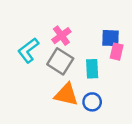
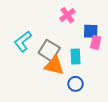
pink cross: (61, 36) -> (67, 15), moved
orange triangle: (66, 95) -> (54, 66), moved

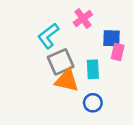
cyan L-shape: (23, 41) -> (48, 36), moved
gray square: (49, 50) -> (61, 62), turned 35

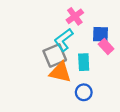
cyan L-shape: (48, 36) -> (64, 40), moved
pink rectangle: (118, 52) -> (106, 47), turned -56

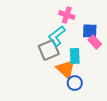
pink cross: (75, 16) -> (67, 15), turned -35
orange triangle: (60, 72) -> (66, 69), moved, turned 30

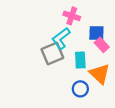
orange triangle: (66, 69) -> (100, 74), moved

